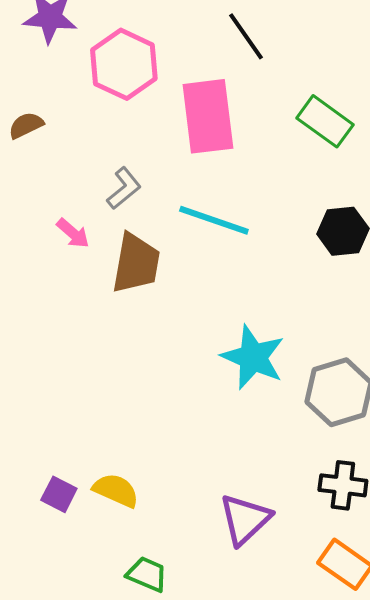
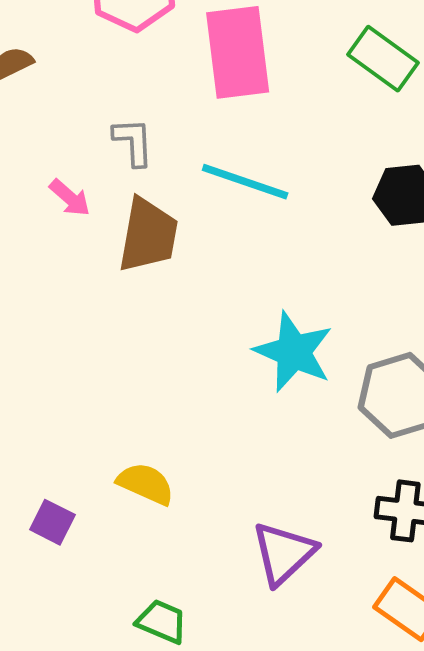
gray L-shape: (124, 188) -> (133, 142), turned -54
yellow semicircle: (116, 490) -> (146, 484), moved

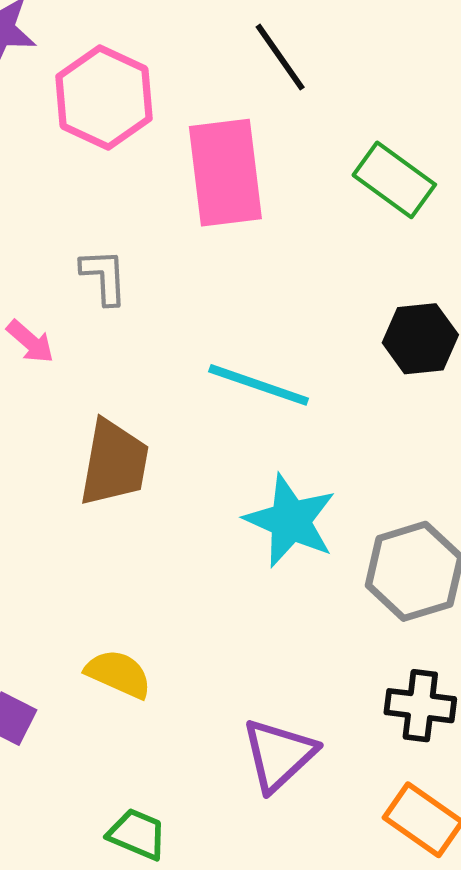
cyan line: (245, 182) -> (259, 385), moved
brown trapezoid: (148, 235) -> (114, 463), moved

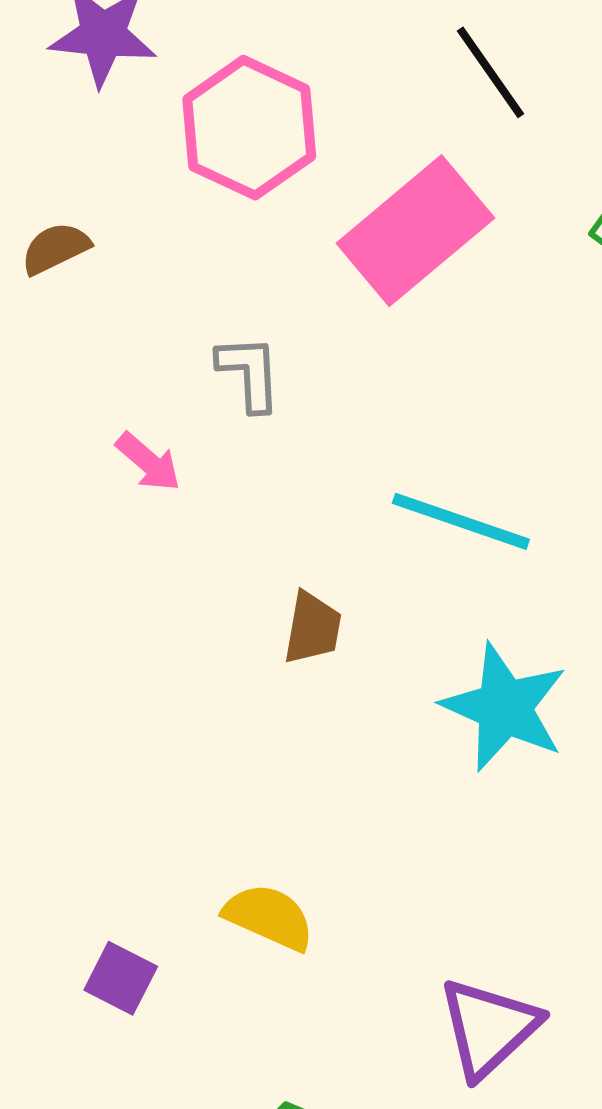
pink rectangle: (225, 173) -> (415, 231), turned 57
brown trapezoid: (114, 463) -> (313, 628), moved, size x0.6

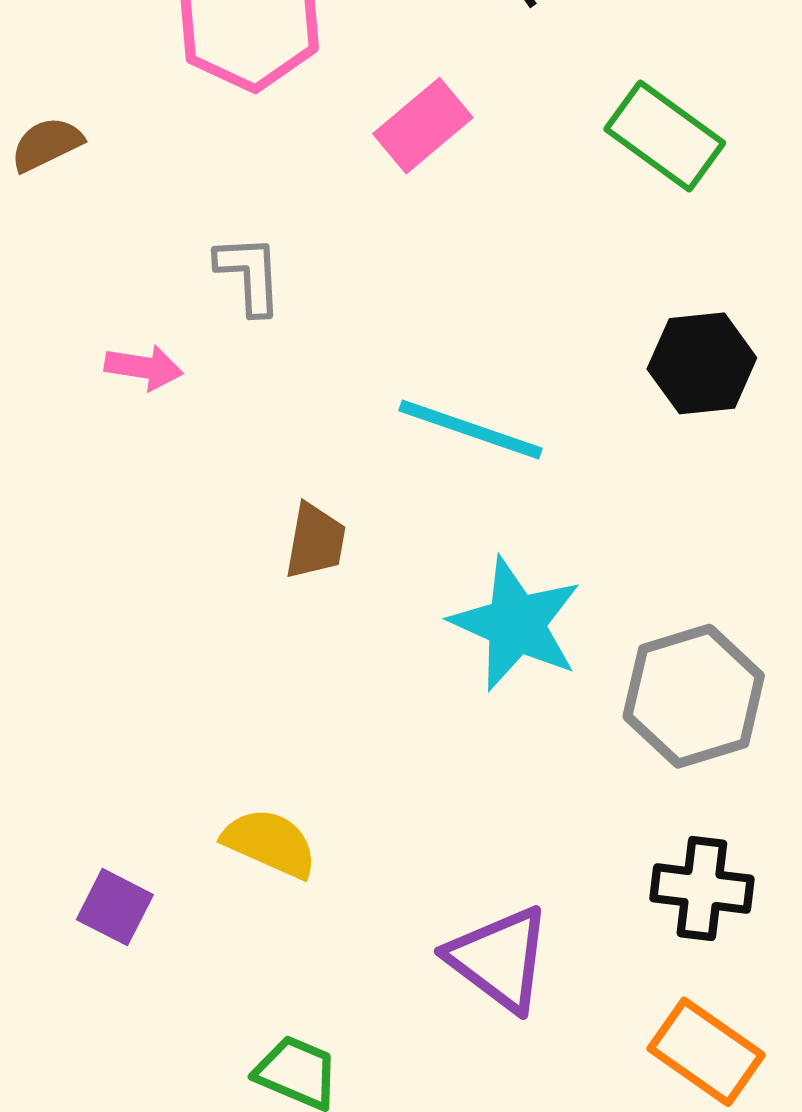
pink rectangle: (415, 231) -> (423, 126), size x0.6
pink arrow: (148, 462) -> (144, 368), turned -32
purple triangle: (489, 1028) -> (499, 959), turned -40

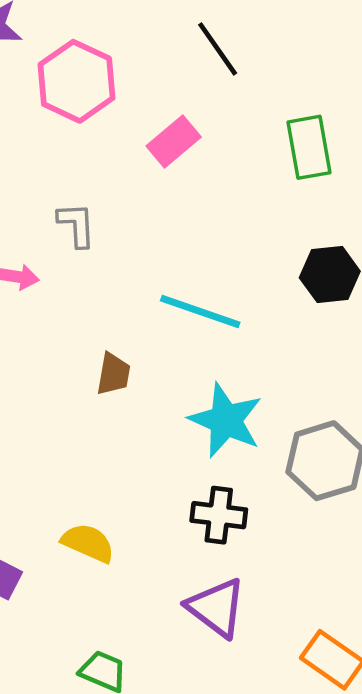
green rectangle: (665, 136) -> (309, 147), turned 44
black cross: (702, 888) -> (219, 515), moved

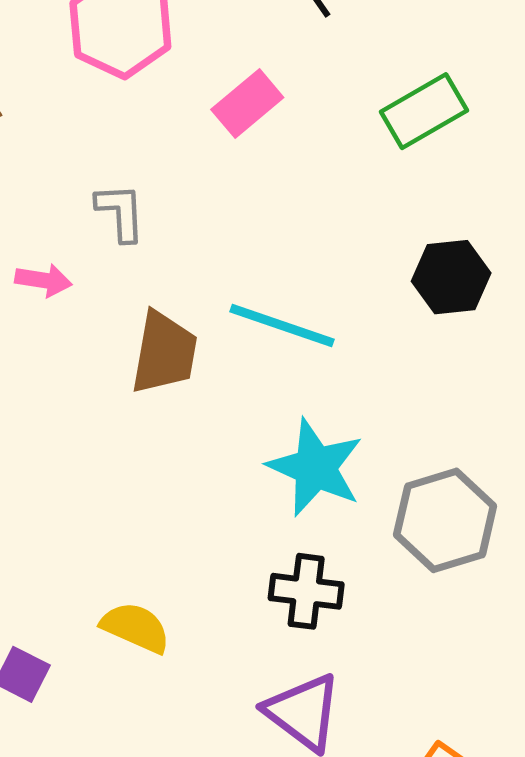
green rectangle: (309, 147) -> (424, 111), turned 70
brown trapezoid: (113, 374) -> (164, 353), moved, size x1.5

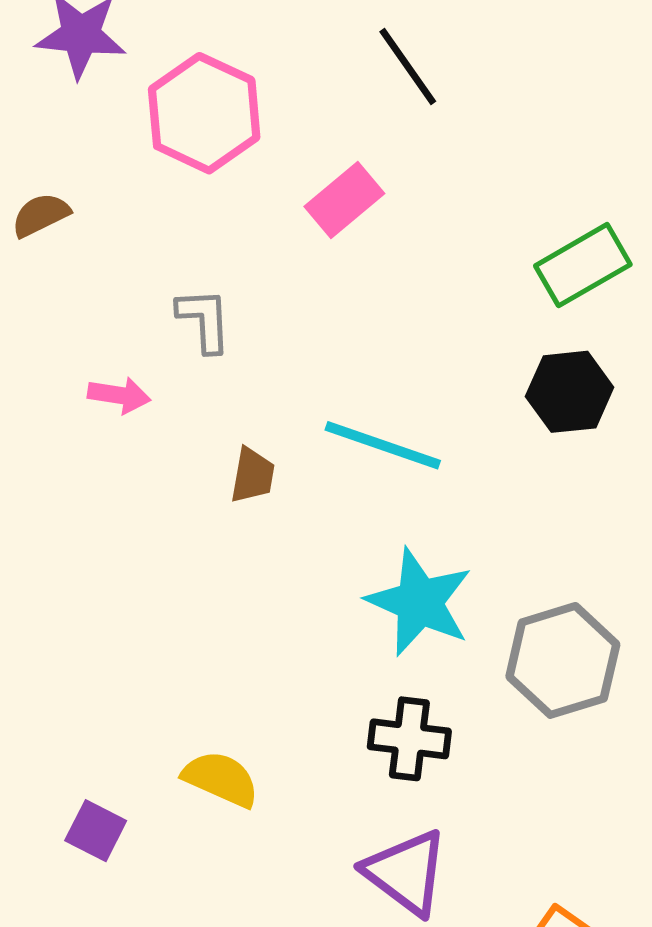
green rectangle: (424, 111) -> (583, 265), moved
brown trapezoid: (164, 353) -> (253, 475), size x0.6

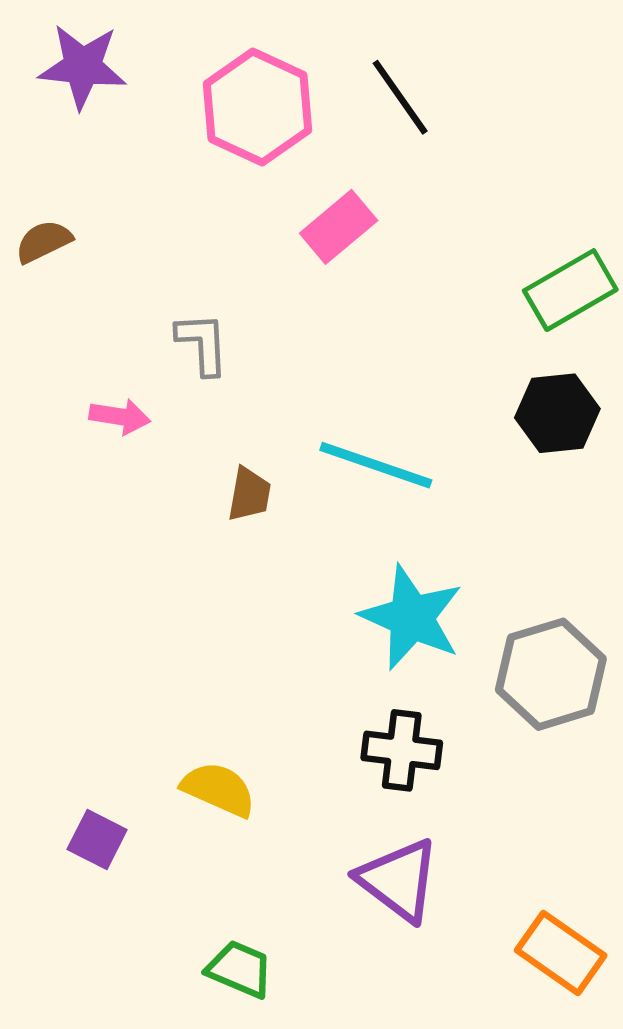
pink hexagon: (204, 113) -> (257, 107), moved

